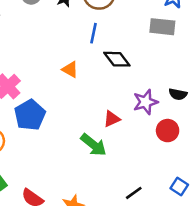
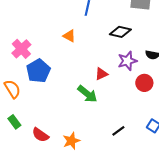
black diamond: (117, 59) -> (120, 32), moved, turned -40

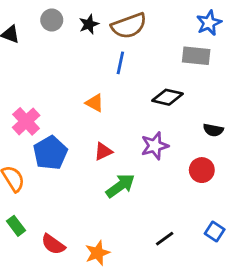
purple star: (127, 61) -> (155, 146), moved
red triangle: (101, 74) -> (103, 151), moved
green arrow: (87, 94) -> (120, 186), turned -75

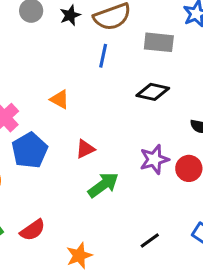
gray rectangle: (196, 56) -> (159, 42), moved
orange triangle: (95, 103) -> (60, 99), moved
purple star: (155, 146) -> (154, 159), moved
red semicircle: (53, 244) -> (33, 230), moved, turned -70

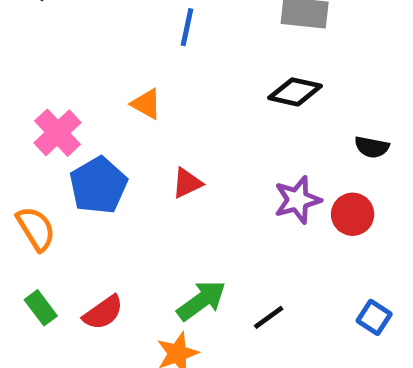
blue line: (103, 56) -> (187, 27), moved
green arrow: (103, 185) -> (201, 301), moved
black line: (150, 241) -> (269, 317), moved

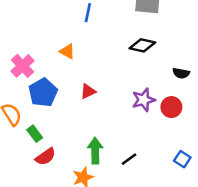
green arrow: (201, 301) -> (95, 151), turned -55
green rectangle: (41, 308) -> (35, 134), moved

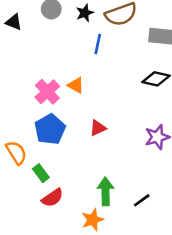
pink cross: (23, 66) -> (47, 92), moved

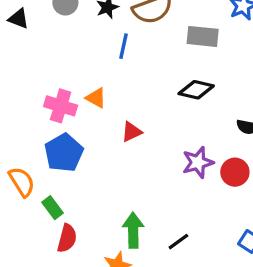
pink cross: (47, 92) -> (61, 106), turned -30
red triangle: (98, 128) -> (132, 132), moved
red semicircle: (52, 198) -> (67, 238), turned -40

